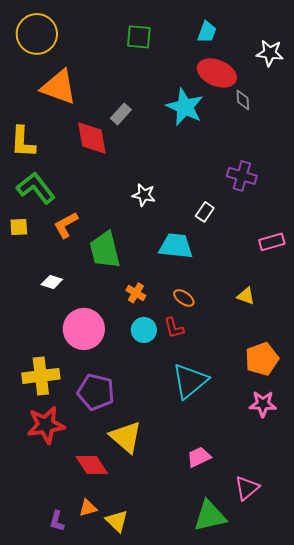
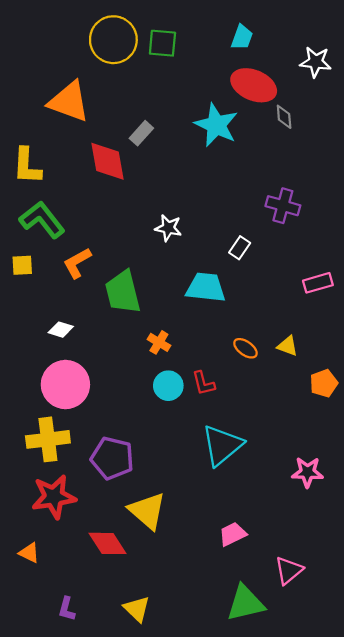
yellow circle: (37, 34) -> (113, 40), moved
orange ellipse: (184, 298) -> (245, 348), moved
pink circle: (84, 329) -> (65, 385), moved
orange pentagon: (262, 359) -> (324, 383), moved, size x0.7
orange triangle: (88, 508) -> (29, 553), moved, turned 42

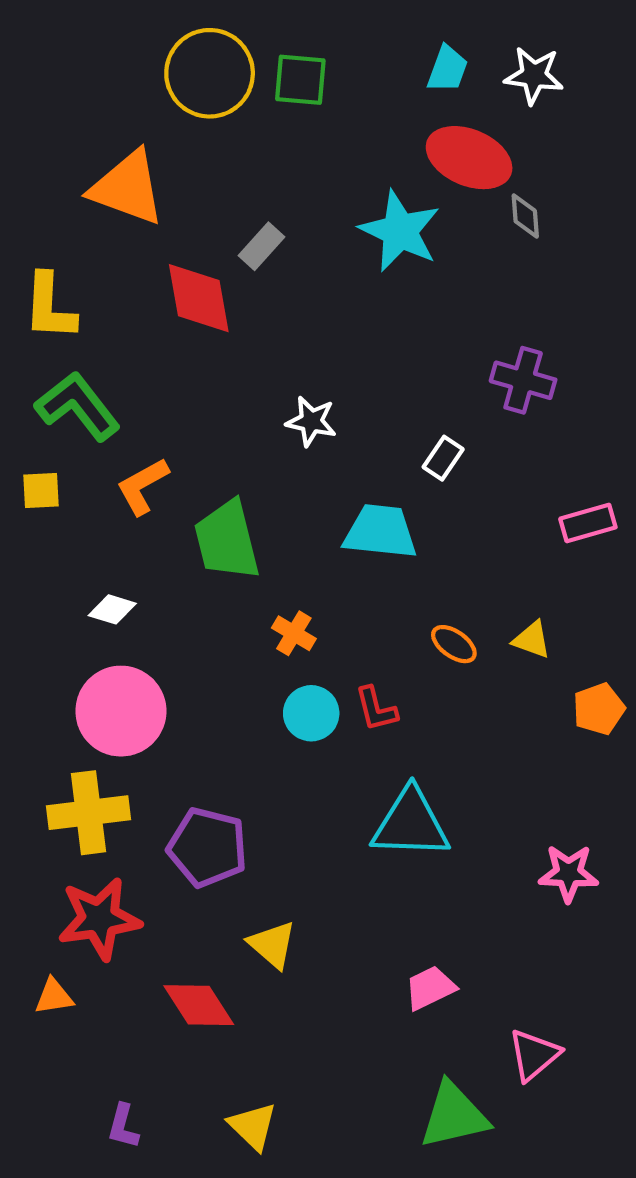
white star: (316, 62) -> (534, 75), moved
cyan triangle: (222, 445) -> (411, 824), turned 42
yellow triangle: (147, 511) -> (272, 945), size x0.7
orange triangle: (29, 553) -> (54, 996), moved, turned -35

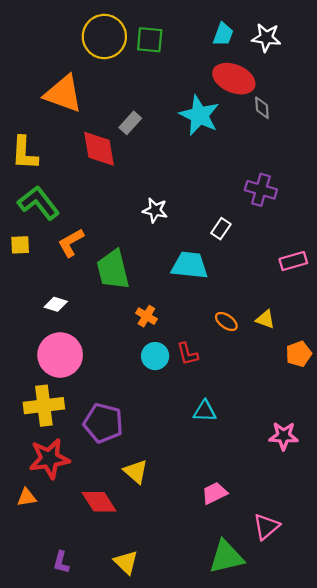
cyan triangle: (411, 824) -> (205, 411), size x0.6

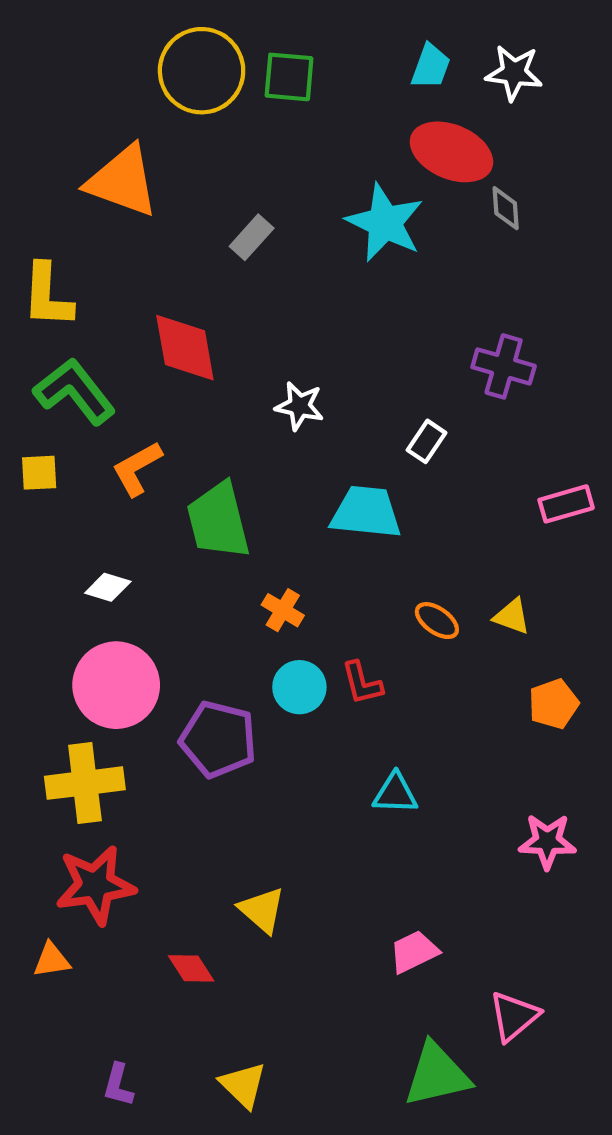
red diamond: (99, 149) -> (185, 348), moved
orange pentagon: (299, 354) -> (554, 704), moved
purple pentagon: (103, 423) -> (218, 739), moved
red diamond: (99, 502) -> (191, 968), size x0.7

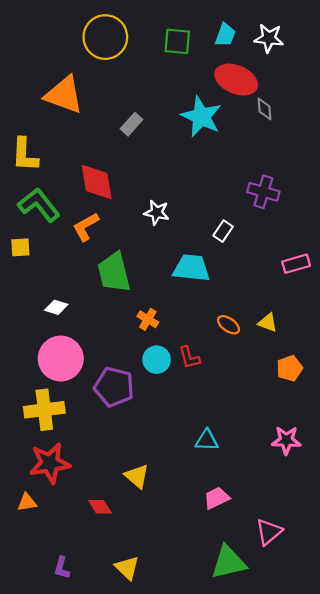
green square: (289, 77) -> (177, 41), moved
orange L-shape: (137, 469) -> (86, 227), moved
cyan triangle: (395, 793) -> (207, 440), moved

